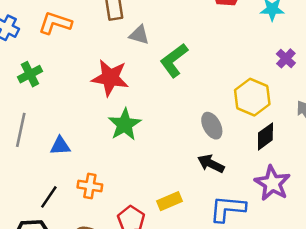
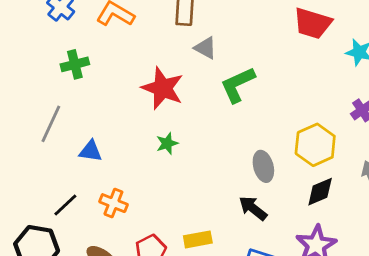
green star: (125, 124) -> (167, 143), size x0.6

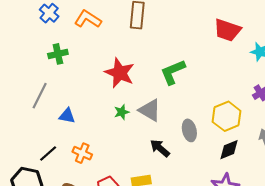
gray triangle: (205, 48) -> (150, 110), moved, size x1.4
black arrow: (253, 208) -> (160, 148), moved

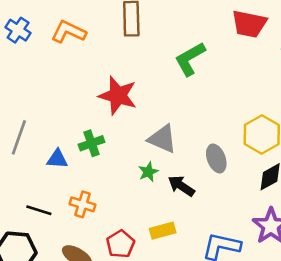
green cross: (58, 54) -> (91, 143), moved
green L-shape: (173, 72) -> (190, 59), moved
green star: (122, 112) -> (148, 172), moved
black line: (48, 153) -> (39, 210), turned 66

